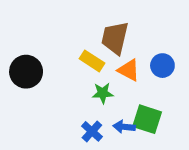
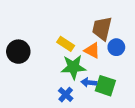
brown trapezoid: (115, 38) -> (102, 28), moved
green star: (103, 93) -> (73, 67), size x1.6
blue arrow: (124, 127) -> (89, 82), moved

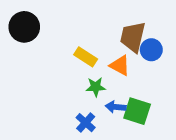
blue circle: (116, 47) -> (151, 50), moved
black circle: (18, 52) -> (24, 27), moved
green star: (73, 67) -> (96, 87), size x0.6

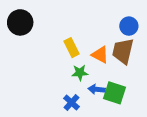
brown trapezoid: (133, 37) -> (123, 51), moved
blue circle: (151, 50) -> (129, 26), moved
yellow rectangle: (86, 57) -> (72, 48), turned 30

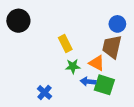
orange triangle: (100, 55) -> (97, 63), moved
blue cross: (72, 102) -> (45, 92), moved

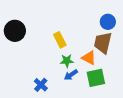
black circle: (18, 21) -> (15, 31), moved
blue arrow: (88, 82) -> (71, 75), moved, turned -40
green square: (104, 85) -> (96, 78), turned -30

